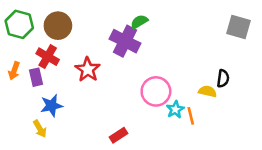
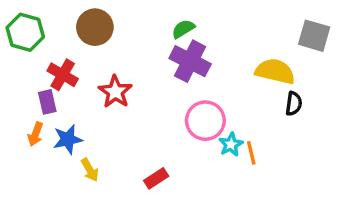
brown circle: (58, 26) -> (95, 27), moved
purple cross: (125, 41) -> (190, 61), moved
orange arrow: (14, 71) -> (35, 134), moved
yellow semicircle: (208, 91) -> (275, 71), moved, size x1.6
yellow arrow: (40, 129) -> (90, 170), moved

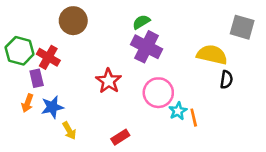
green hexagon: (25, 32) -> (20, 51), moved
red star: (115, 92) -> (109, 81), moved

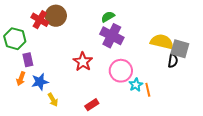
gray square: (242, 27) -> (180, 49), moved
red cross: (48, 57) -> (40, 20), moved

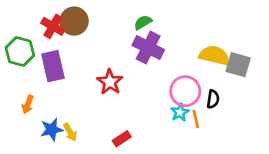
purple rectangle: (28, 60) -> (53, 66), moved, size x1.6
black semicircle: (173, 61) -> (213, 99), moved
pink circle: (121, 71) -> (185, 91), moved
blue star: (40, 82) -> (52, 130), moved

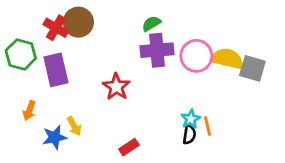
purple cross: (148, 48) -> (157, 50), turned -32
pink circle: (185, 91) -> (196, 56), moved
black semicircle: (213, 99) -> (189, 134), moved
yellow arrow: (70, 132) -> (74, 126), moved

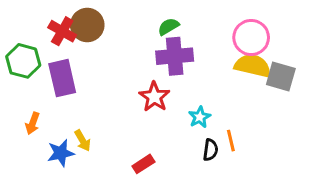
pink circle: (196, 56) -> (251, 37), moved
red star: (116, 87) -> (154, 97), moved
cyan star: (191, 119) -> (200, 117), moved

